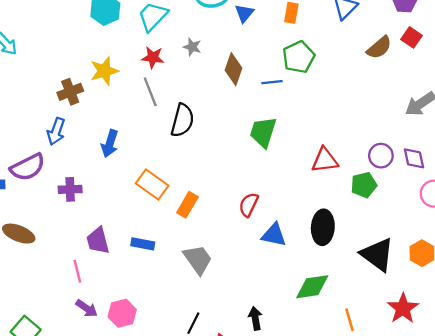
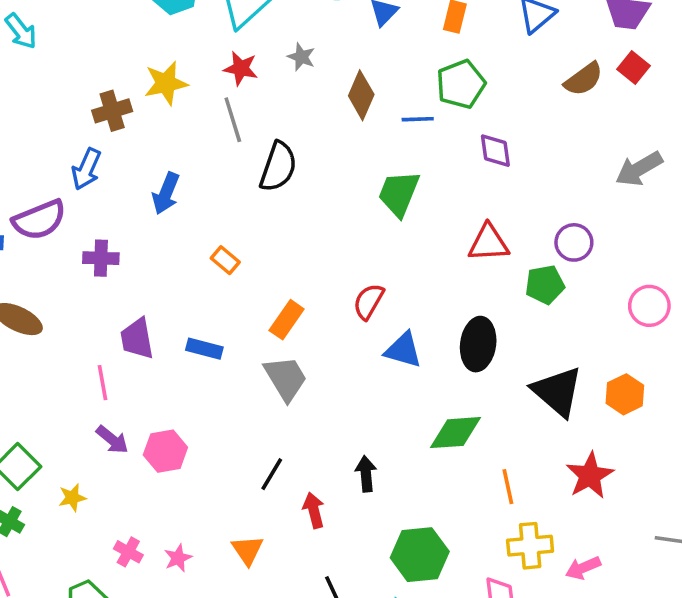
purple diamond: (414, 158) -> (495, 151), moved
orange rectangle: (152, 184) -> (225, 260), size x0.6
orange rectangle: (187, 205) -> (287, 320), moved

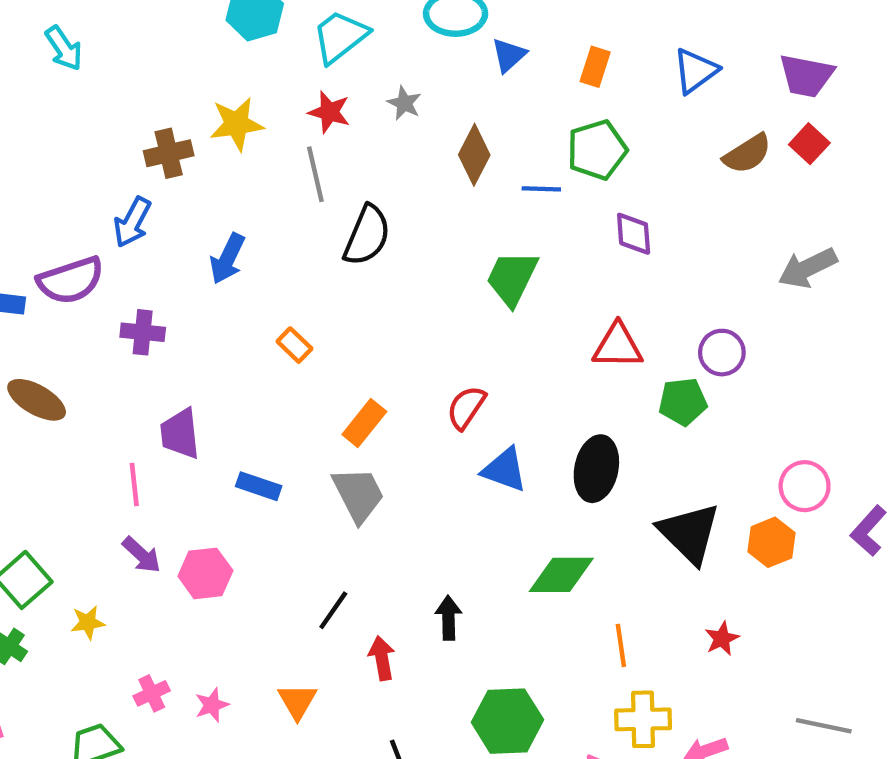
pink circle: (649, 306) -> (805, 486), moved
blue rectangle: (204, 349) -> (259, 486), moved
red star: (590, 476) -> (722, 639), size x0.6
pink cross: (128, 552) -> (152, 693), turned 32

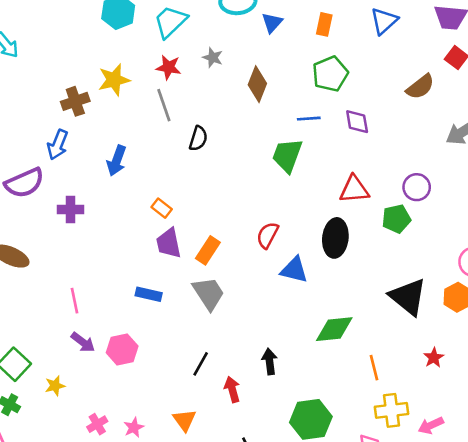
brown semicircle: (747, 154) -> (420, 87), moved
blue line: (541, 189) -> (309, 119), moved
black semicircle: (367, 235) -> (198, 138), size x0.7
purple trapezoid: (180, 434) -> (169, 243), moved
black ellipse: (596, 469) -> (335, 238), moved

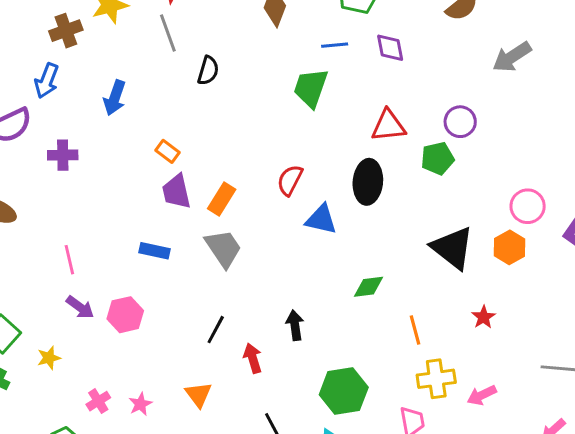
green diamond: (334, 329) -> (369, 287), size x0.7

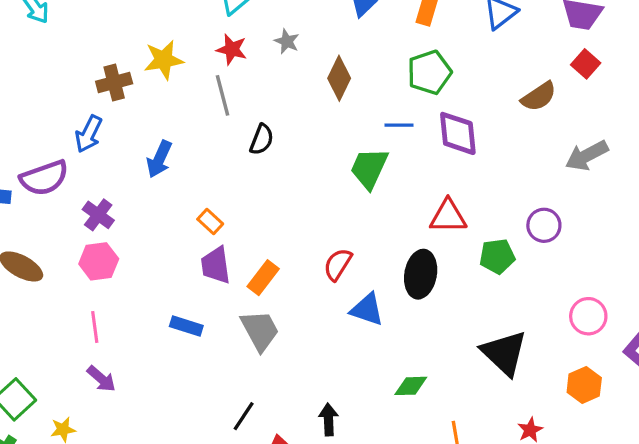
purple diamond: (390, 48) -> (458, 133), size x1.4
purple circle: (460, 122) -> (544, 225), moved
purple cross: (63, 155) -> (98, 215), turned 32
orange hexagon: (510, 247) -> (584, 385), moved
pink hexagon: (125, 315) -> (99, 261), moved

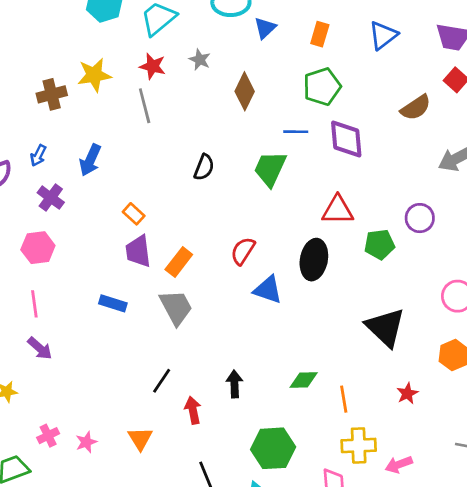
blue arrow: (89, 134) -> (38, 155), moved, size x0.7
black semicircle: (262, 139) -> (204, 167), moved
purple cross: (98, 215) -> (51, 198), moved
green diamond: (411, 386) -> (304, 380), moved

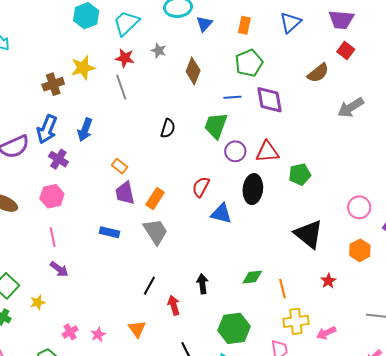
blue arrow: (38, 155) -> (47, 129), size x1.8
purple circle: (420, 218) -> (235, 151), moved

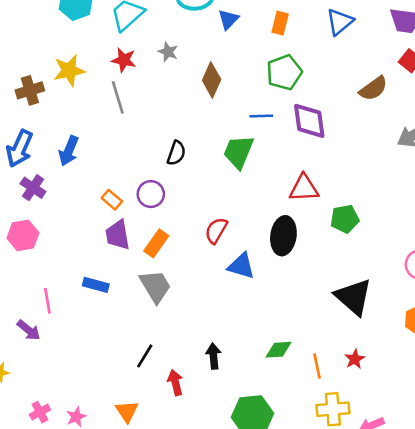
purple circle: (235, 151) -> (151, 194), moved
pink line: (53, 237) -> (47, 301), moved
red star: (328, 281) -> (355, 359), moved

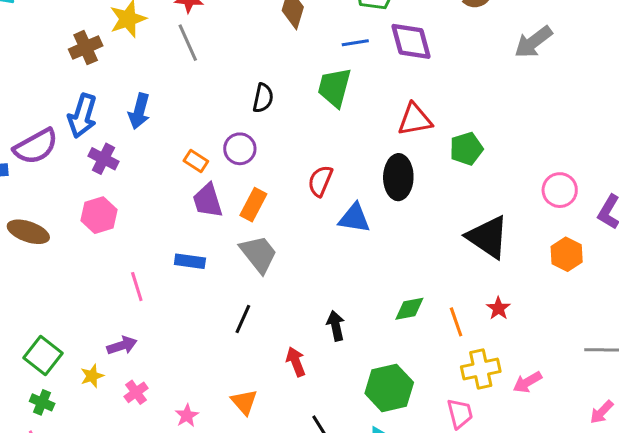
purple arrow: (29, 330) -> (122, 346), moved, turned -50
black line: (145, 356) -> (243, 319), moved
pink cross: (40, 412) -> (136, 392), moved

